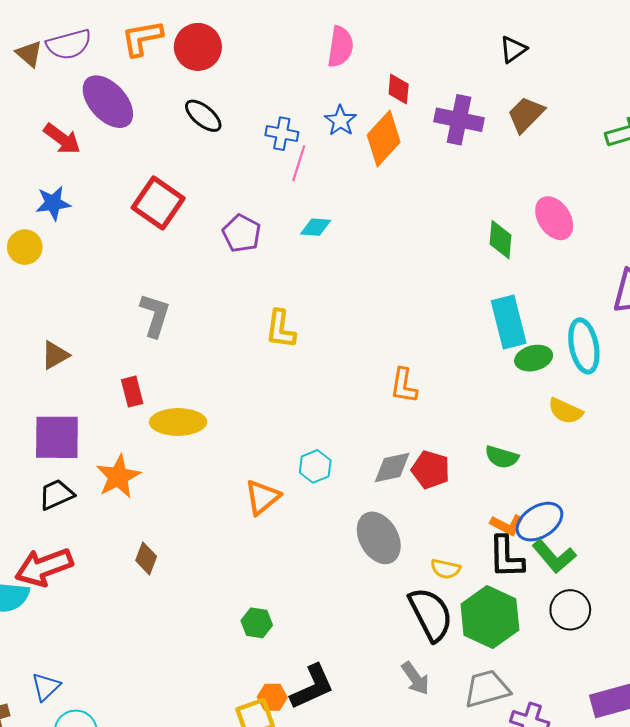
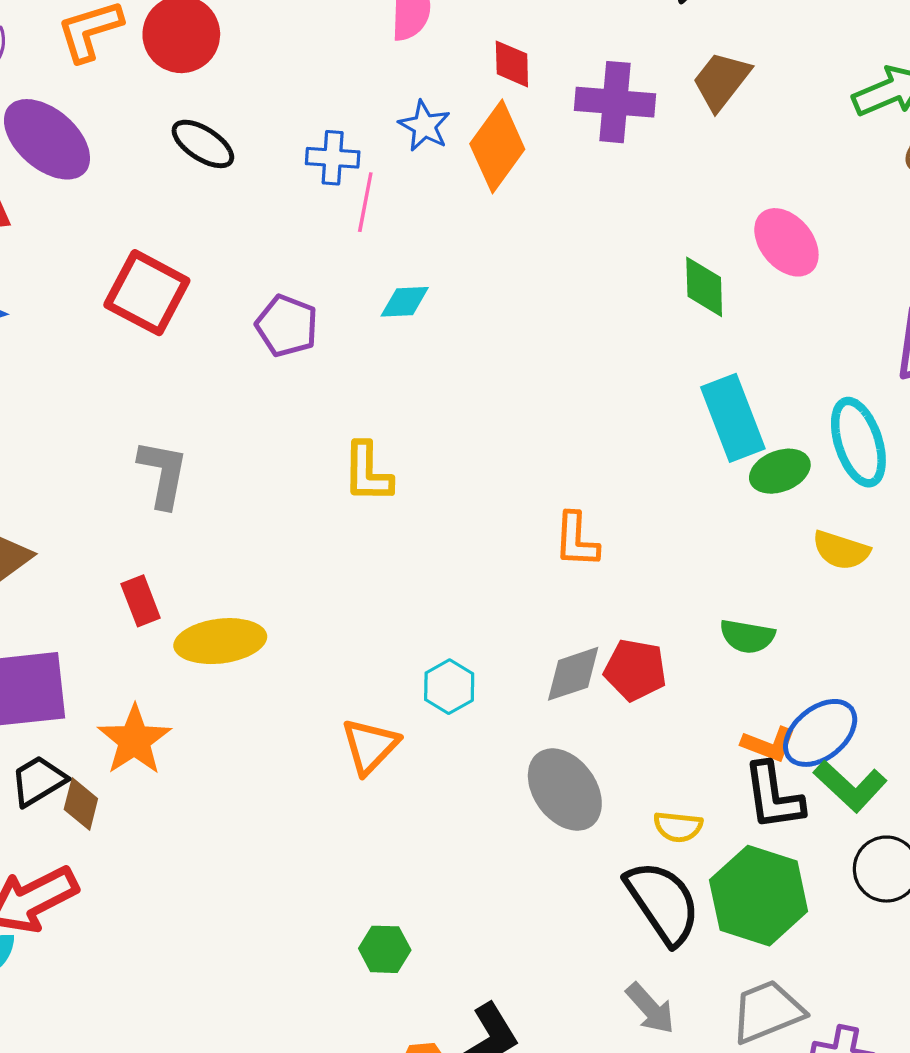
brown diamond: (146, 558) -> (81, 804), moved

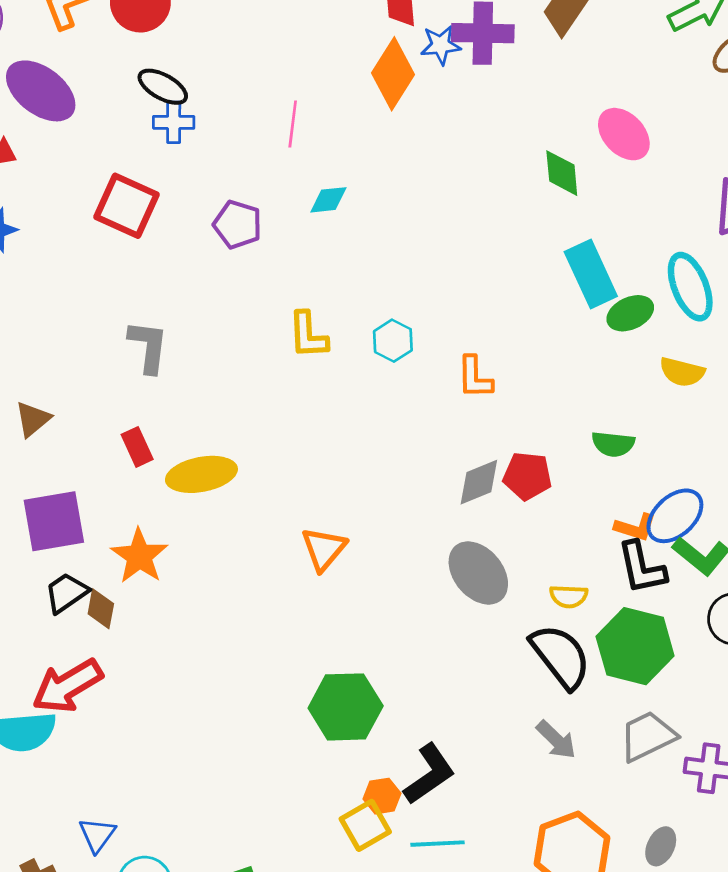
blue star: (424, 126) -> (441, 45), moved, turned -30
blue cross: (333, 158) -> (174, 122), moved
cyan hexagon: (449, 687) -> (393, 341), moved
green hexagon: (385, 949) -> (346, 707), size x1.8

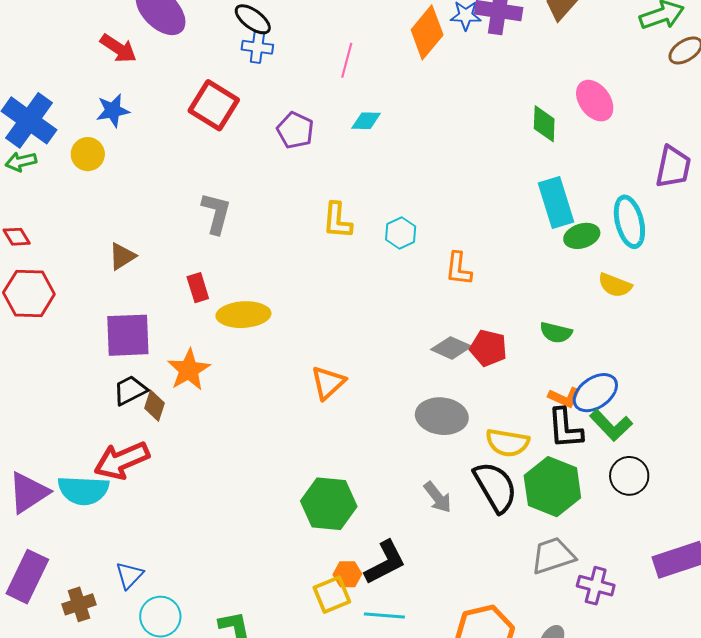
gray diamond: (479, 482) -> (451, 348), turned 39
gray ellipse: (478, 573) -> (442, 416), turned -51
yellow semicircle: (569, 596) -> (507, 443), size x1.5
gray arrow: (556, 740) -> (438, 497), moved

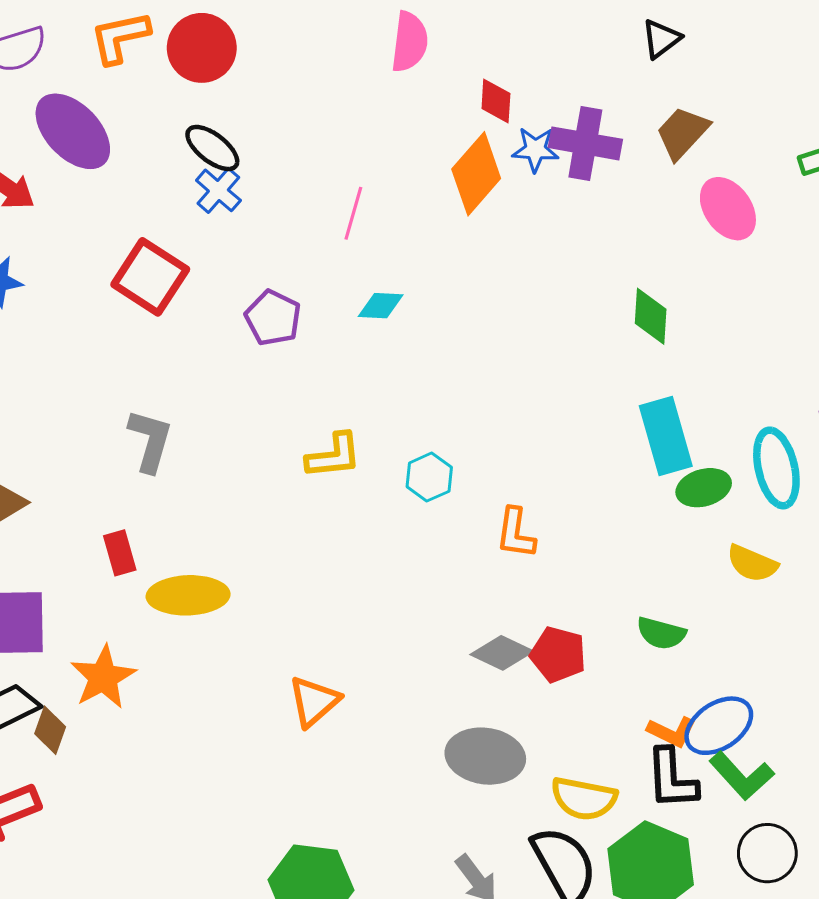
blue cross: (257, 47) -> (218, 190), turned 32
pink ellipse: (595, 101) -> (728, 209), moved
yellow L-shape: (337, 220) -> (334, 456), turned -102

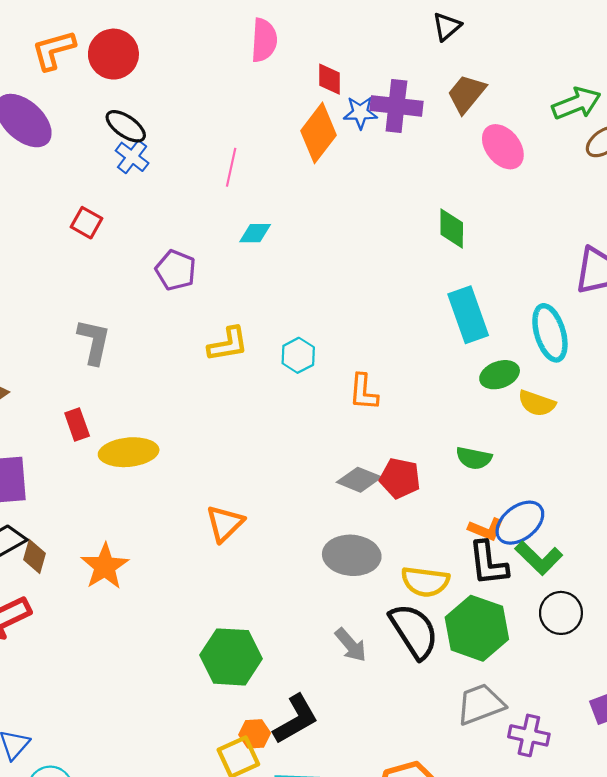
red square: (150, 277) -> (86, 223), size x0.6
purple pentagon: (273, 318) -> (176, 270), moved
green ellipse: (704, 488) -> (500, 375), moved
orange star: (103, 677) -> (105, 566), moved

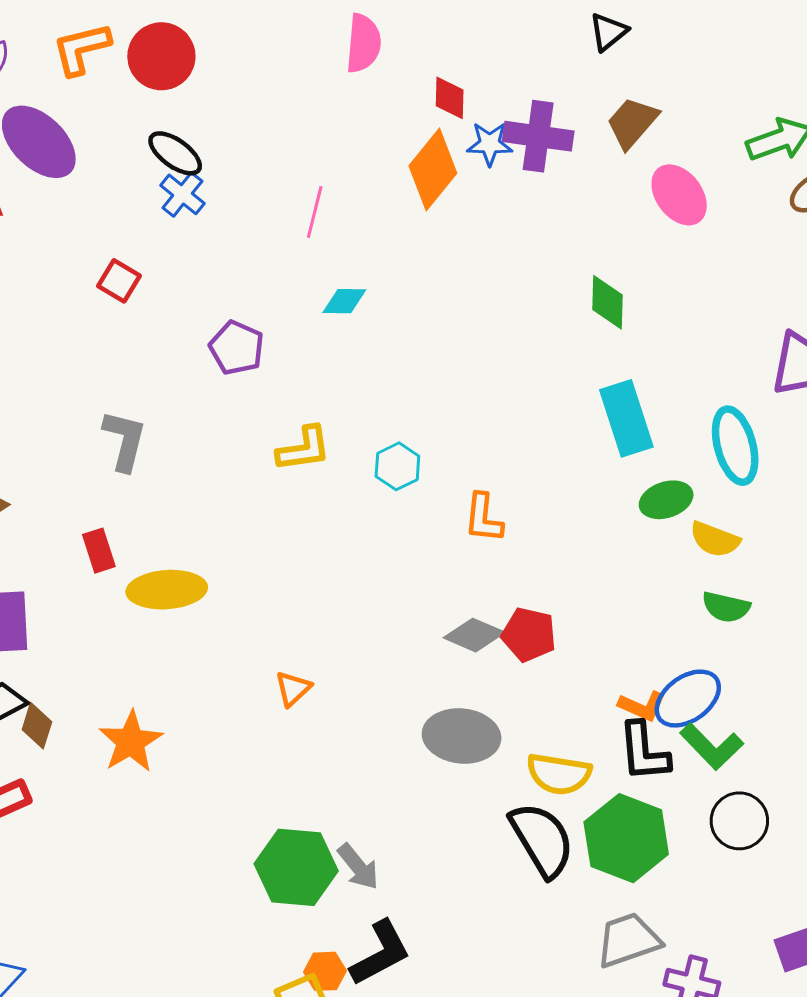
green semicircle: (474, 458) -> (726, 607), moved
orange triangle: (225, 524) -> (293, 689), size x0.7
gray arrow: (351, 645) -> (358, 867), moved

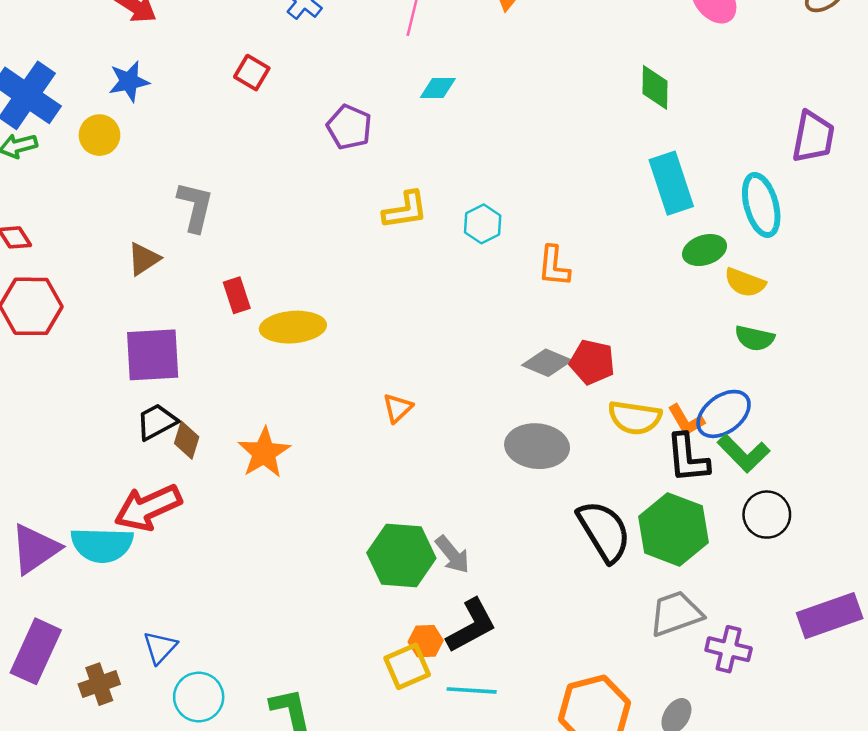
gray L-shape: (125, 440) -> (195, 207), moved
orange L-shape: (642, 706) -> (686, 420), turned 36
yellow semicircle: (559, 774) -> (635, 418), moved

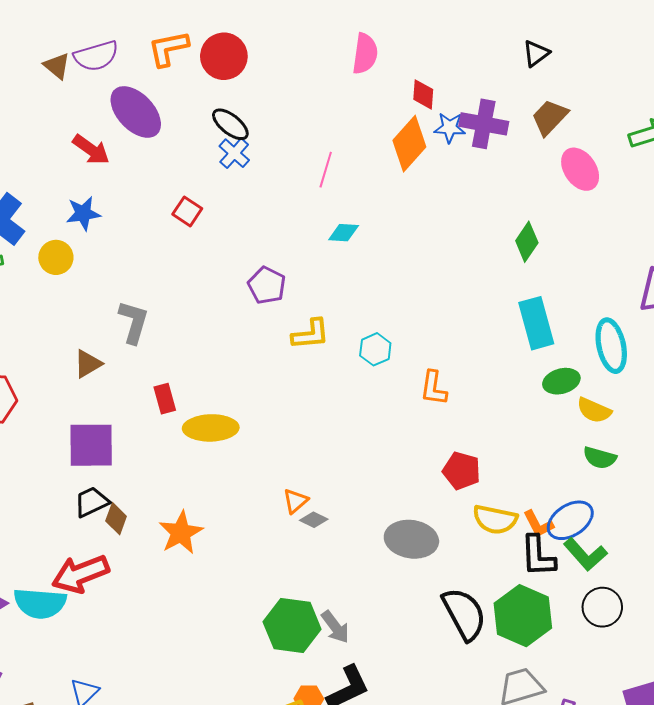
green diamond: (655, 87) -> (527, 242), turned 30
purple pentagon: (349, 127) -> (267, 285), moved
gray diamond: (547, 363) -> (314, 520), moved, size x0.7

